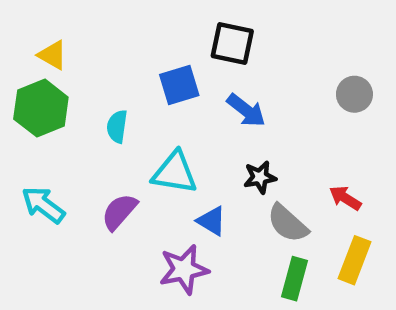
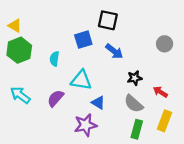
yellow triangle: (52, 55) -> (15, 26), moved
black star: (260, 177) -> (135, 78), moved

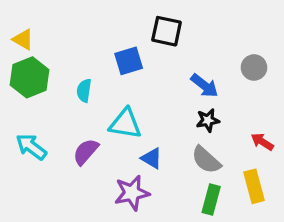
blue arrow: (114, 51) -> (204, 86), moved
red arrow: (160, 92) -> (262, 142), moved
yellow rectangle: (165, 121) -> (254, 186), turned -36

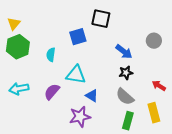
yellow triangle: (23, 39) -> (14, 24), turned 40
cyan arrow: (31, 147) -> (19, 89), turned -48

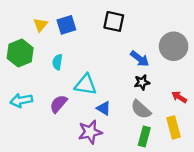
yellow triangle: (14, 24) -> (40, 25), moved
blue square: (78, 37) -> (66, 25), moved
gray circle: (154, 41) -> (174, 46), size x1.6

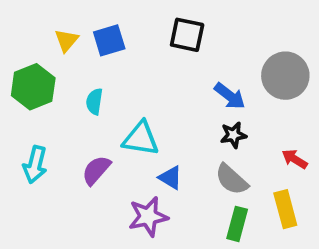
cyan arrow: (21, 100) -> (35, 165), turned -65

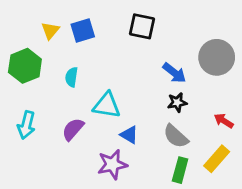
yellow rectangle: (285, 209) -> (217, 159), turned 56

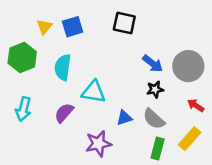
gray circle: (217, 57) -> (188, 66), moved
cyan semicircle: (71, 77) -> (63, 67), size x1.5
blue triangle: (129, 135) -> (124, 118), moved, turned -49

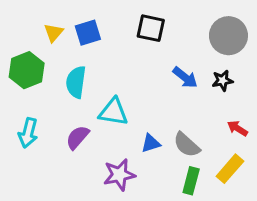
gray circle: (188, 66) -> (228, 36), moved
black star: (155, 89) -> (222, 81), moved

